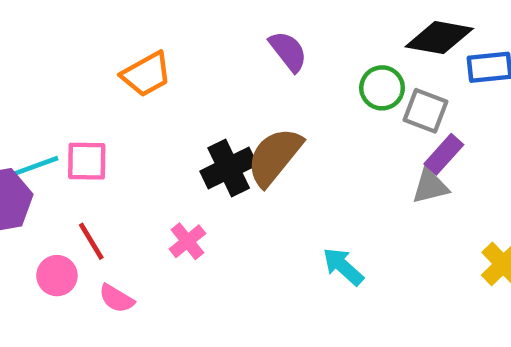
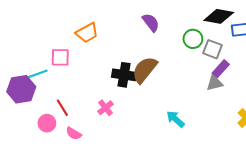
pink square: (87, 161) -> (60, 57), moved
black cross: (229, 168) -> (124, 75), turned 35

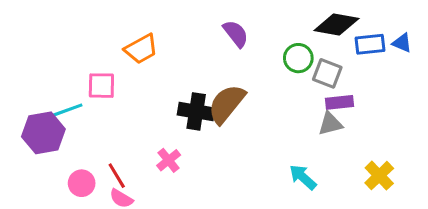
purple rectangle: (221, 69) -> (339, 102), turned 42
red line: (62, 108) -> (117, 176), moved
cyan arrow: (175, 119) -> (303, 177), moved

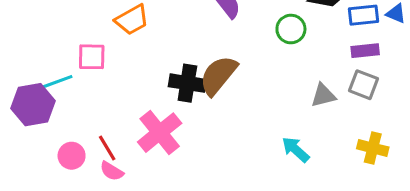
gray square: (327, 73) -> (364, 85), moved
purple rectangle: (339, 102) -> (365, 51), moved
pink cross: (169, 160) -> (160, 133), size x1.8
yellow cross: (379, 176) -> (373, 148), turned -32

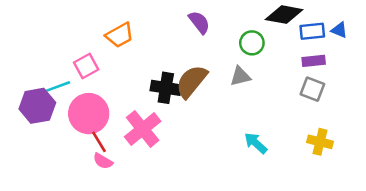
pink square: (92, 57) -> (86, 66), turned -30
gray triangle: (323, 95) -> (240, 76), moved
pink circle: (72, 156) -> (89, 114), moved, size x1.8

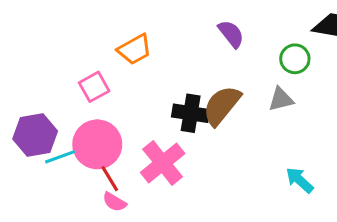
cyan line: (58, 87) -> (60, 157), moved

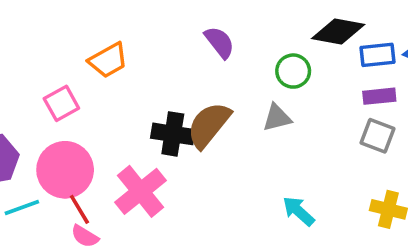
cyan line: (60, 157) -> (22, 208), moved

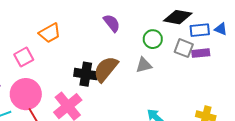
gray square: (378, 136) -> (184, 48), moved

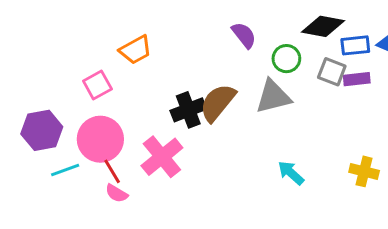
purple semicircle: (112, 23) -> (244, 35), moved
gray triangle: (144, 65) -> (273, 97), size x1.5
black cross: (86, 74) -> (188, 110), turned -30

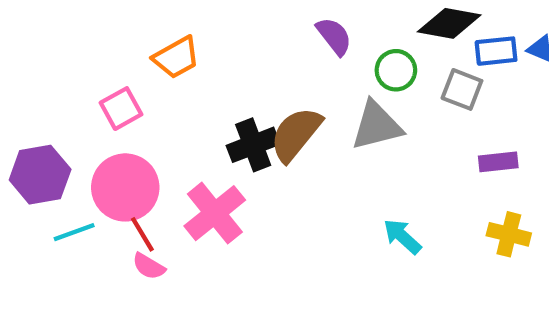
purple rectangle: (357, 79) -> (498, 162), moved

